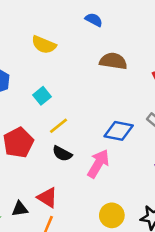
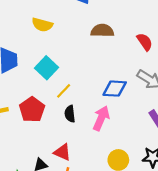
cyan square: (42, 96) -> (47, 68), size x1.5
black semicircle: (62, 154) -> (70, 114), turned 63

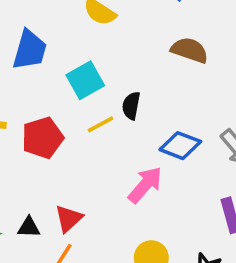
black semicircle: (70, 114) -> (131, 106), moved
red triangle: (62, 152) -> (69, 219), turned 36

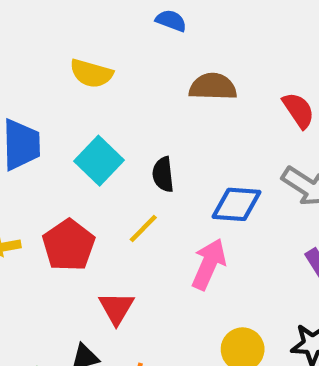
yellow line: (101, 124) -> (143, 228), moved
red triangle: (69, 219) -> (116, 308), moved

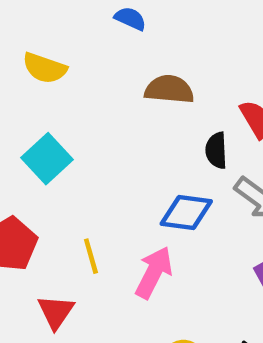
black semicircle: (163, 174) -> (216, 150), moved
yellow line: (143, 228) -> (91, 256), moved, turned -64

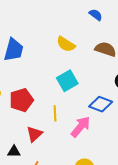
yellow semicircle: (45, 68) -> (66, 44), moved
cyan square: (47, 159) -> (67, 81), moved

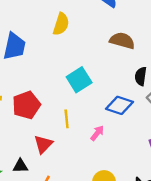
yellow semicircle: (66, 44) -> (61, 24), moved, turned -102
pink arrow: (81, 127) -> (97, 133), size x0.6

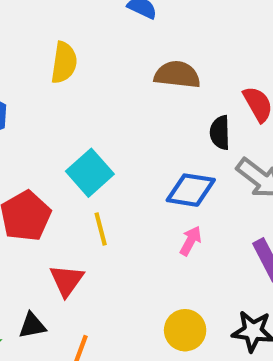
cyan square: (79, 80) -> (90, 173), moved
pink arrow: (97, 133) -> (191, 241), moved

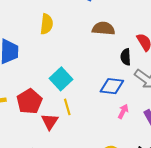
pink arrow: (191, 241) -> (123, 111), moved
red triangle: (67, 280) -> (50, 122), moved

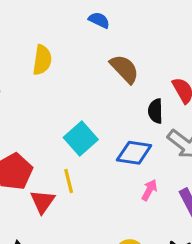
brown semicircle: (103, 28) -> (124, 69), turned 40
cyan square: (61, 79) -> (81, 139), moved

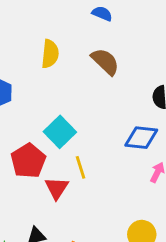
brown semicircle: (124, 69) -> (105, 62), moved
cyan square: (81, 139) -> (60, 132), moved

